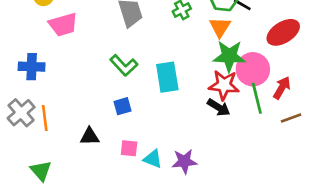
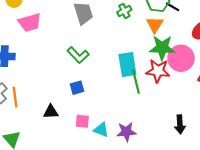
cyan rectangle: (167, 77) -> (127, 65), moved
green line: (257, 98) -> (136, 81), moved
black arrow: (219, 107) -> (180, 124), moved, turned 54

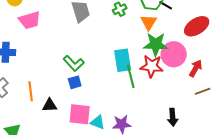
green L-shape: (78, 55) -> (74, 63), moved
orange line: (15, 97) -> (31, 91), moved
pink square: (82, 121) -> (80, 114), size x1.6

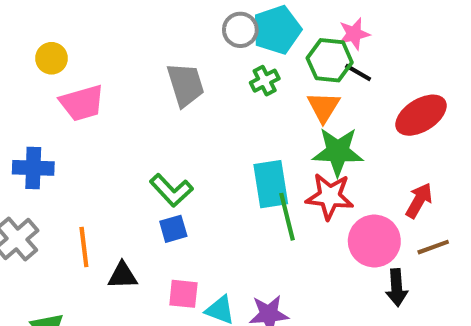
pink circle: (174, 54) -> (374, 241), moved
pink square: (80, 114) -> (183, 294), size x0.7
black arrow: (173, 117) -> (397, 288), moved

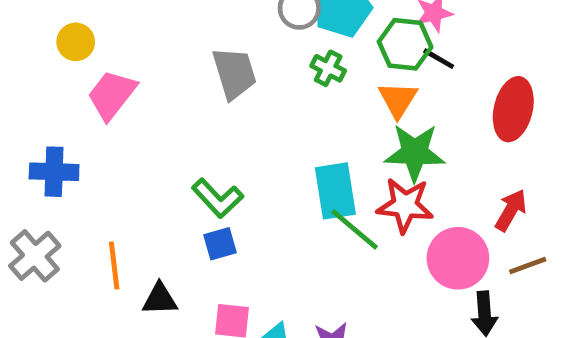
green cross: (265, 81) -> (328, 68), turned -36
pink trapezoid: (82, 103) -> (112, 95), turned 144
red ellipse: (421, 115) -> (513, 109), turned -45
green line: (287, 217) -> (355, 229), turned -36

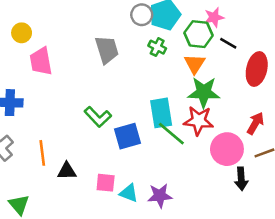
black line: (439, 59) -> (228, 43), moved
pink trapezoid: (112, 95) -> (41, 61), turned -48
blue square: (220, 244) -> (128, 136), moved, size x1.5

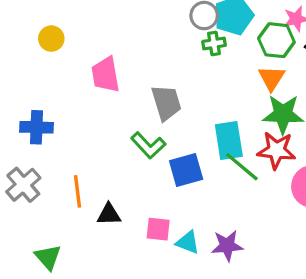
green cross: (157, 47) -> (214, 43), moved, turned -36
gray trapezoid: (107, 50) -> (166, 103), moved
pink trapezoid: (41, 61) -> (106, 75), moved

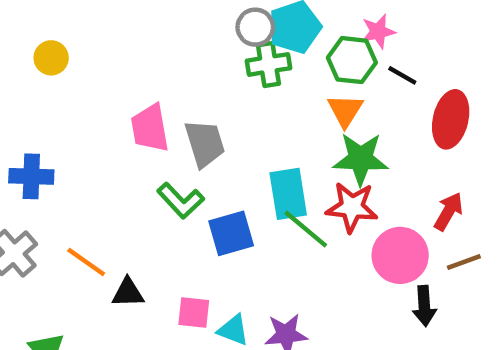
green cross: (214, 43) -> (268, 64), size x1.4
pink trapezoid: (106, 75) -> (150, 128), moved
orange line: (78, 191) -> (86, 262), turned -48

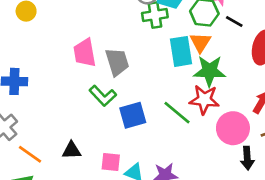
cyan rectangle: (288, 194) -> (181, 51), moved
orange line: (86, 262) -> (30, 154), moved

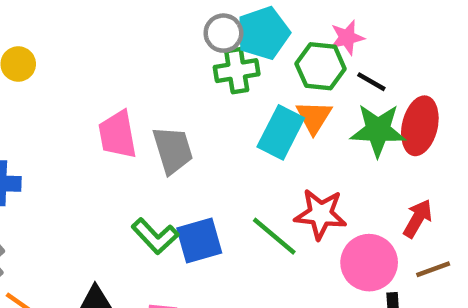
cyan rectangle: (181, 51) -> (281, 132), turned 36
green star: (210, 71) -> (378, 130), moved
green L-shape: (103, 96) -> (155, 236), moved

